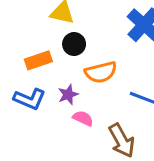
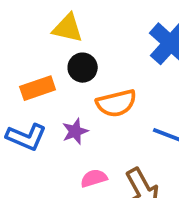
pink semicircle: (83, 118) -> (94, 178), moved, turned -42

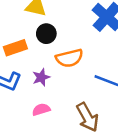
pink semicircle: (94, 178) -> (41, 109), moved

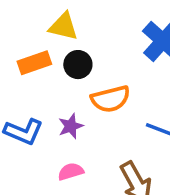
orange rectangle: (15, 48) -> (34, 63), moved

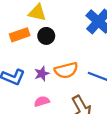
orange semicircle: (111, 99) -> (66, 70), moved

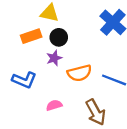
purple star: (42, 74) -> (54, 58), moved

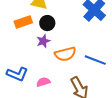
blue L-shape: (24, 80) -> (17, 74), moved

